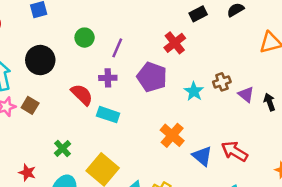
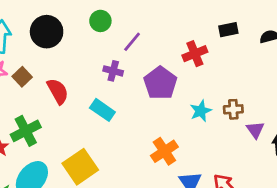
red semicircle: (82, 95) -> (58, 91), moved
green cross: (62, 149) -> (26, 131), moved, size x1.5

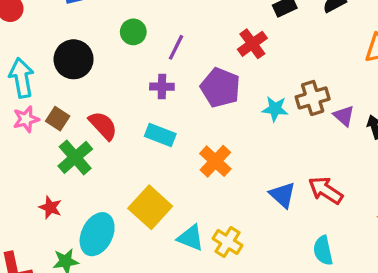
brown cross: (233, 109) -> (313, 98), size x1.4
cyan star: (201, 111) -> (275, 109), turned -30
green cross: (26, 131) -> (75, 157), moved
orange cross: (164, 151) -> (215, 161), moved

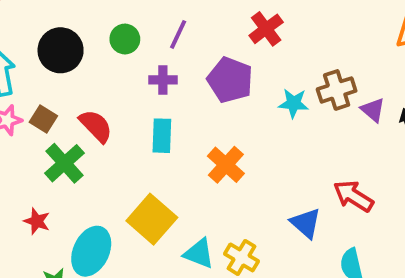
green circle: (133, 32) -> (125, 39), moved
cyan rectangle: (160, 135) -> (162, 136), turned 72
blue triangle: (283, 195) -> (306, 223), moved

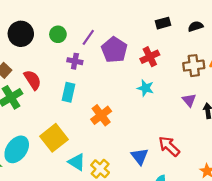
red cross: (266, 29) -> (150, 57), moved
purple pentagon: (230, 80) -> (114, 50), moved
brown cross: (337, 90) -> (194, 66), moved

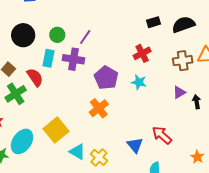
black semicircle: (196, 26) -> (183, 24), size x1.6
purple pentagon: (114, 50) -> (106, 78), moved
purple cross: (75, 61) -> (73, 59), size x1.5
cyan rectangle: (68, 92) -> (48, 58), moved
purple triangle: (189, 100) -> (179, 92), turned 40

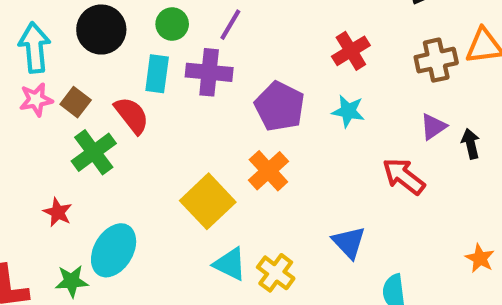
yellow square: (56, 130) -> (208, 201), moved
red arrow: (162, 135) -> (404, 176), moved

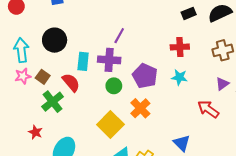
green circle: (172, 24) -> (114, 86), moved
red cross: (351, 51) -> (180, 47), turned 30

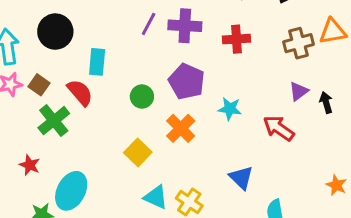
purple cross: (109, 60) -> (185, 26), moved
cyan star: (179, 77) -> (230, 109), moved
yellow square: (110, 125) -> (138, 152), size x0.7

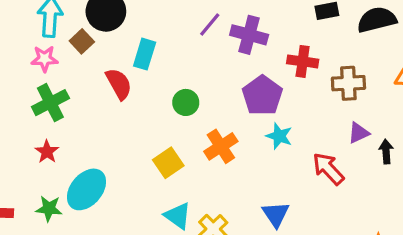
brown cross: (299, 43) -> (348, 83), moved
purple pentagon: (187, 81) -> (262, 95), moved
brown square: (39, 85) -> (82, 41), moved
green cross: (54, 121) -> (50, 103), moved

